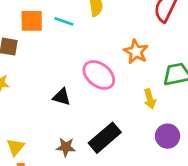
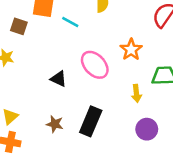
cyan line: (64, 21) -> (70, 22), moved
black rectangle: (105, 138) -> (91, 121), turned -36

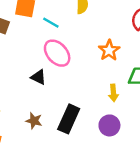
pink ellipse: (95, 65) -> (57, 53), moved
purple circle: (147, 129) -> (109, 125), moved

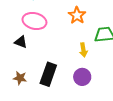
pink ellipse: (57, 53) -> (34, 21), turned -30

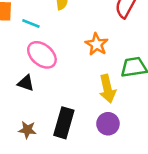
pink ellipse: (34, 21) -> (42, 55), turned 30
yellow arrow: (83, 50) -> (107, 89), size x1.5

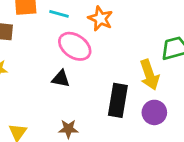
orange star: (97, 44) -> (100, 19), moved
black rectangle: (64, 123) -> (118, 100), moved

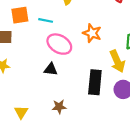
orange star: (100, 19) -> (92, 33), moved

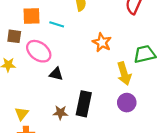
pink ellipse: (59, 44) -> (39, 51), moved
black rectangle: (95, 82) -> (84, 104), moved

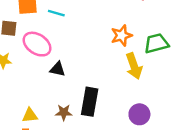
orange star: (102, 42) -> (122, 35), moved, turned 30
purple circle: (127, 103) -> (139, 114), moved
yellow triangle: (22, 114) -> (30, 115), moved, turned 48

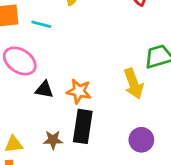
orange star: (122, 35) -> (79, 91), moved, turned 30

